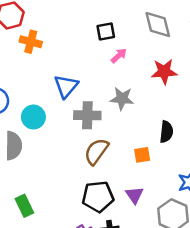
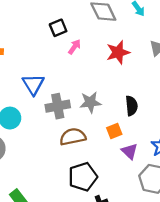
gray star: (122, 99) -> (90, 102), moved
brown semicircle: (96, 151) -> (73, 137), turned 55
purple triangle: (134, 195) -> (130, 151), moved

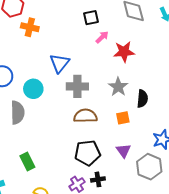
red star: (118, 52) -> (124, 52), moved
gray star: (90, 102) -> (118, 87), moved, turned 30
purple triangle: (130, 151) -> (123, 151), moved

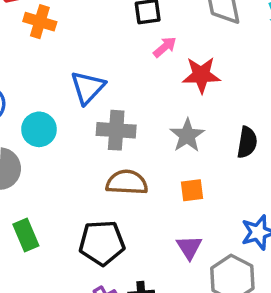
black semicircle: (142, 99) -> (247, 142), moved
black pentagon: (88, 153) -> (102, 243), moved
green rectangle: (27, 162) -> (26, 235), moved

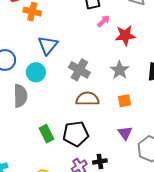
blue triangle: (88, 88) -> (48, 45), moved
gray cross: (116, 130) -> (79, 70), turned 30
green rectangle: (26, 235) -> (47, 134), moved

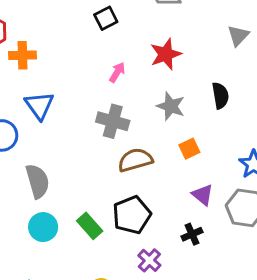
pink arrow: (104, 21) -> (117, 72), moved
blue triangle: (48, 45) -> (39, 105), moved
cyan circle: (36, 72) -> (43, 227), moved
black cross: (100, 161) -> (192, 234), moved

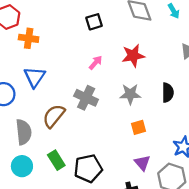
gray star: (171, 106) -> (130, 94), turned -30
brown semicircle: (135, 160) -> (54, 116), moved, turned -45
green rectangle: (90, 226) -> (56, 160), moved

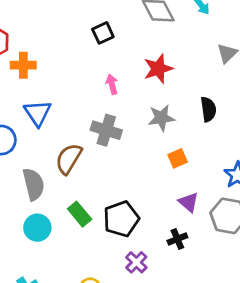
pink arrow: (95, 63) -> (112, 84), turned -48

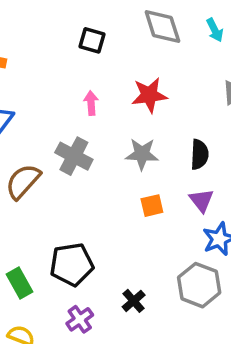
black square: (103, 33) -> (92, 40), turned 30
purple triangle: (189, 202) -> (201, 200), moved
green rectangle: (80, 214) -> (19, 283), moved
black cross: (177, 239) -> (134, 301), turned -30

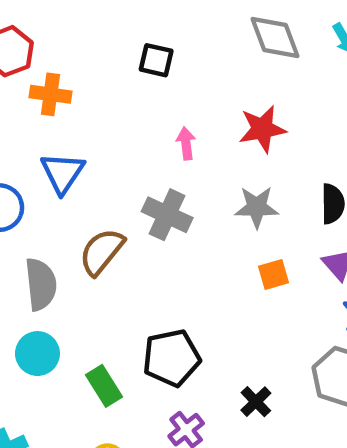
black square: (92, 40) -> (156, 60), moved

